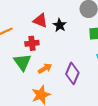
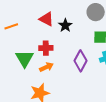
red cross: (32, 43) -> (46, 48), moved
purple diamond: (72, 73) -> (81, 61), moved

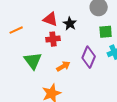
red cross: (46, 48) -> (53, 39), moved
orange arrow: (46, 67) -> (63, 66), moved

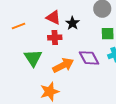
purple diamond: (89, 57) -> (89, 58), turned -55
orange arrow: (63, 66) -> (63, 65), size x1.5

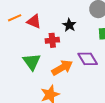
red triangle: (53, 17) -> (34, 21), moved
orange line: (19, 26) -> (15, 18), moved

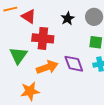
black star: (69, 25) -> (68, 18), moved
red cross: (52, 40) -> (43, 38), size x1.5

